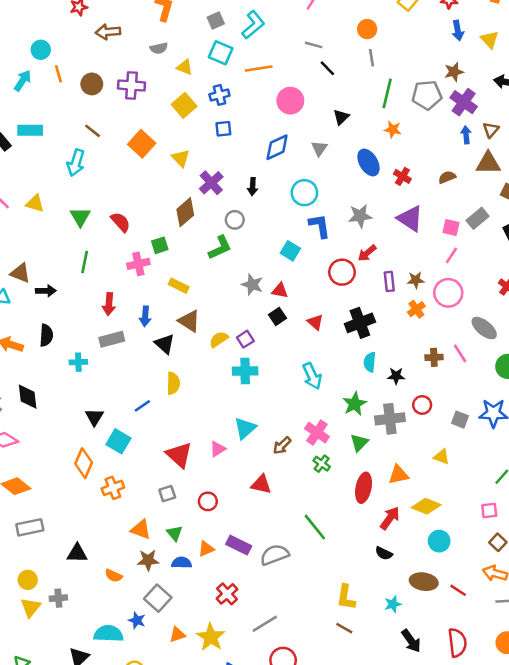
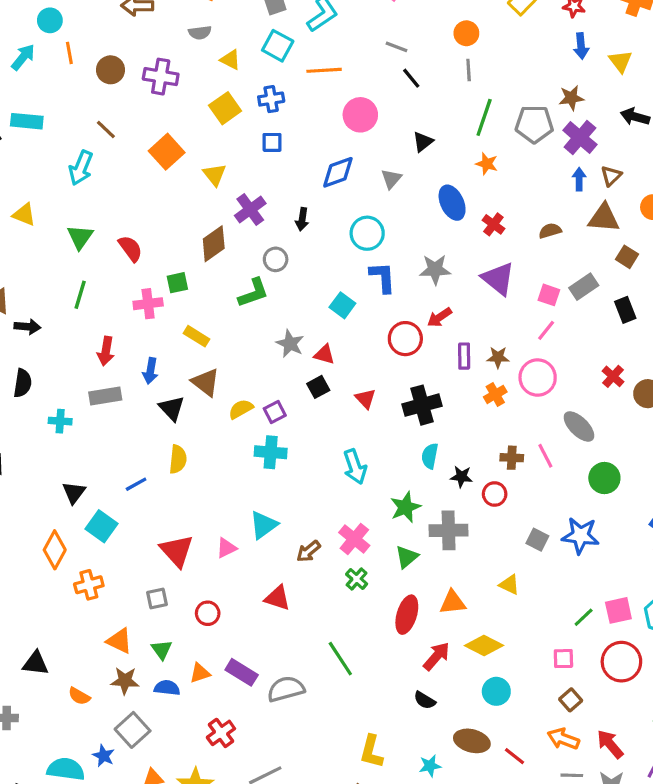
red circle: (422, 405) -> (495, 494), moved

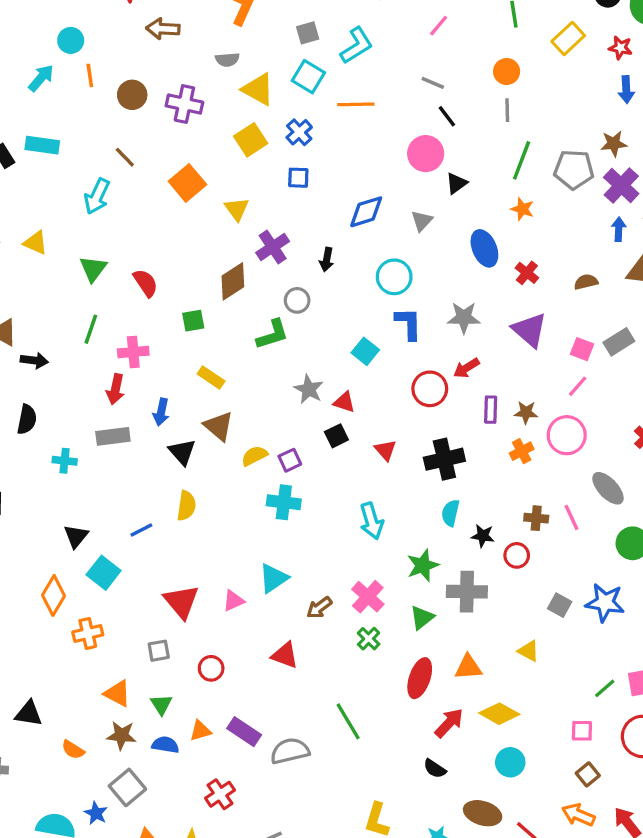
yellow triangle: (230, 60) -> (258, 89), size x1.5
blue cross: (271, 99) -> (299, 132), turned -35
pink circle: (360, 115) -> (426, 154), moved
pink cross: (148, 304) -> (133, 352), moved

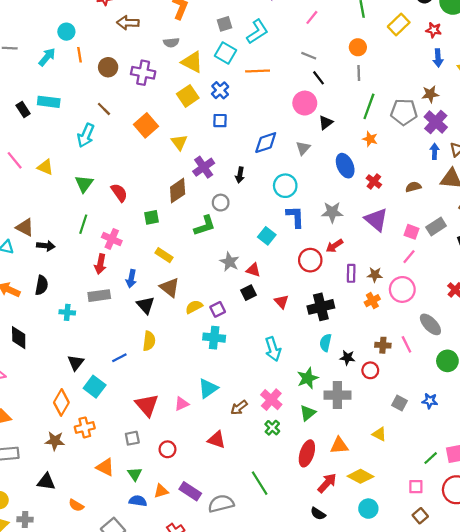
pink cross: (133, 352) -> (112, 239), turned 30
blue star: (605, 603) -> (430, 401), size x0.6
brown star: (121, 735) -> (55, 441), moved

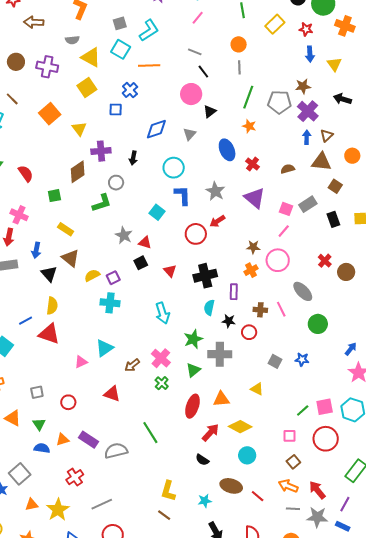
blue cross: (220, 90) -> (130, 90), moved
purple cross: (204, 167) -> (101, 151), turned 30
gray star: (332, 212) -> (215, 191), turned 30
purple rectangle: (351, 273) -> (234, 292), moved
red triangle: (147, 405) -> (49, 334), moved, turned -30

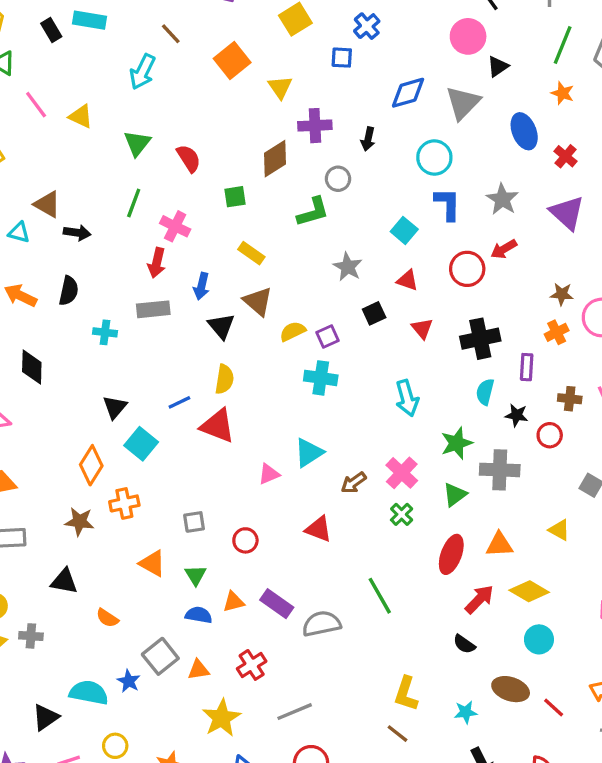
gray triangle: (189, 134) -> (463, 103), size x1.6
red triangle: (145, 243) -> (407, 280), moved
orange triangle: (32, 505) -> (198, 670), moved

